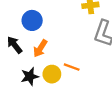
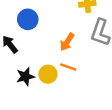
orange arrow: (40, 48) -> (67, 42), moved

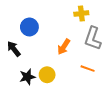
orange line: (68, 67) -> (88, 69), moved

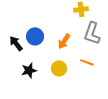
blue circle: (29, 27) -> (35, 36), moved
yellow circle: (47, 75) -> (59, 68), moved

